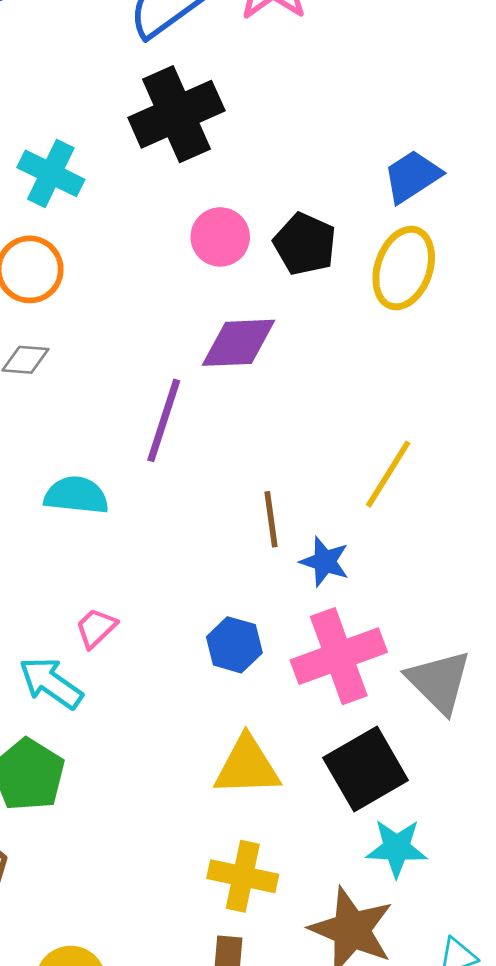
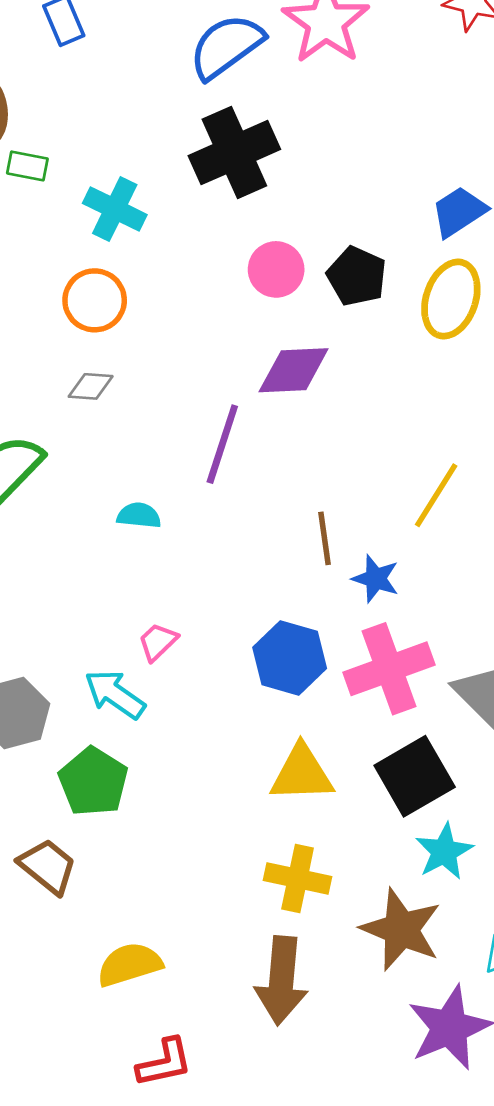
cyan semicircle: (76, 495) -> (139, 515), size x0.7
blue hexagon: (234, 645) -> (290, 658), size x1.4
cyan star: (397, 848) -> (444, 852), turned -30

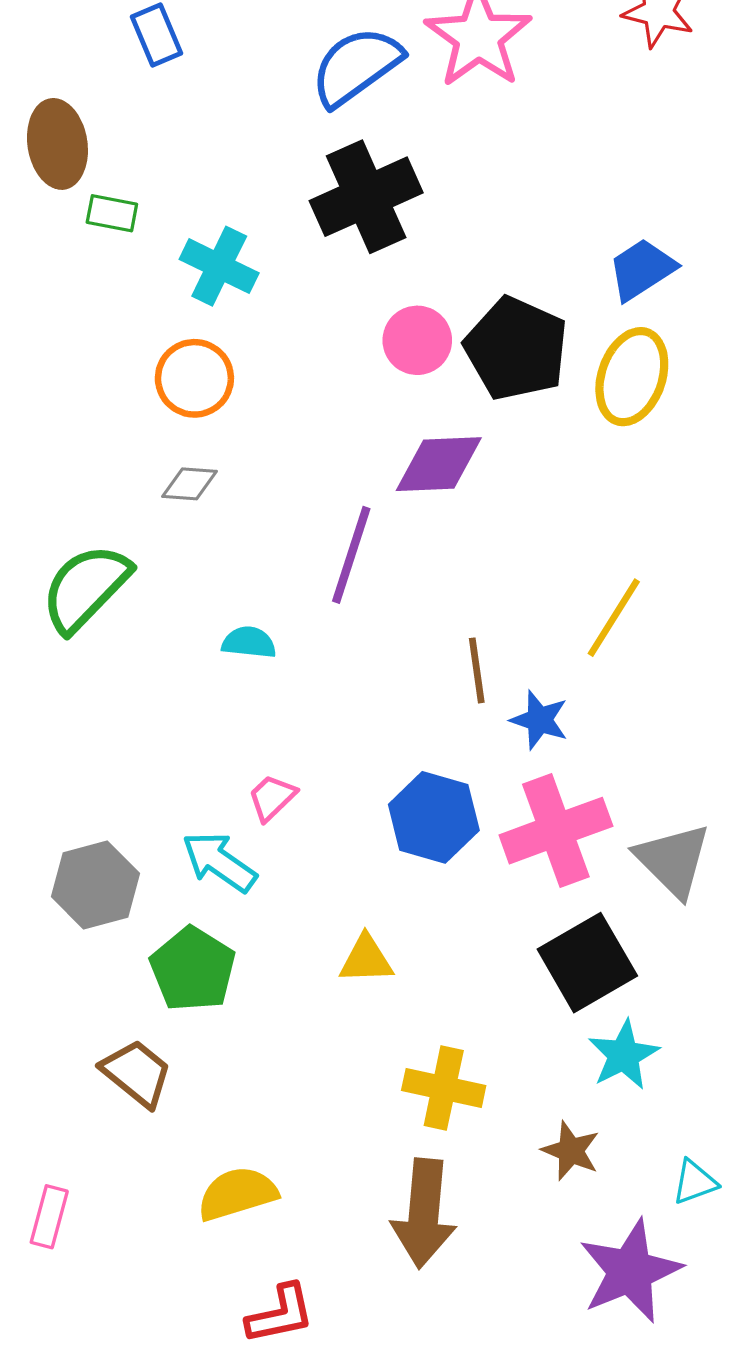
black pentagon: (357, 276) -> (516, 349), size x1.4
yellow triangle: (302, 774) -> (366, 959), moved, size x0.7
brown star: (401, 929) -> (571, 1151), size x0.6

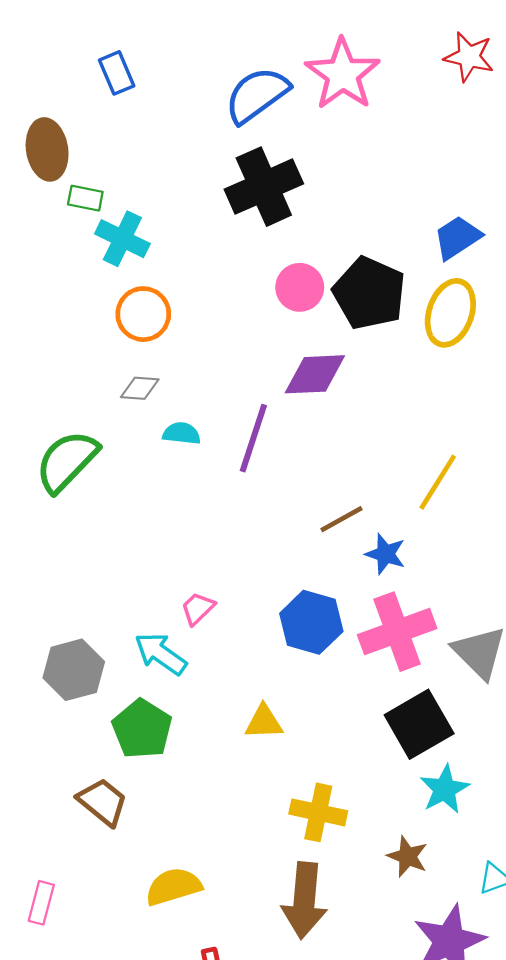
cyan cross: (219, 266) -> (122, 239), moved
cyan semicircle: (249, 642) -> (182, 433), moved
brown line: (477, 670) -> (341, 519), turned 69

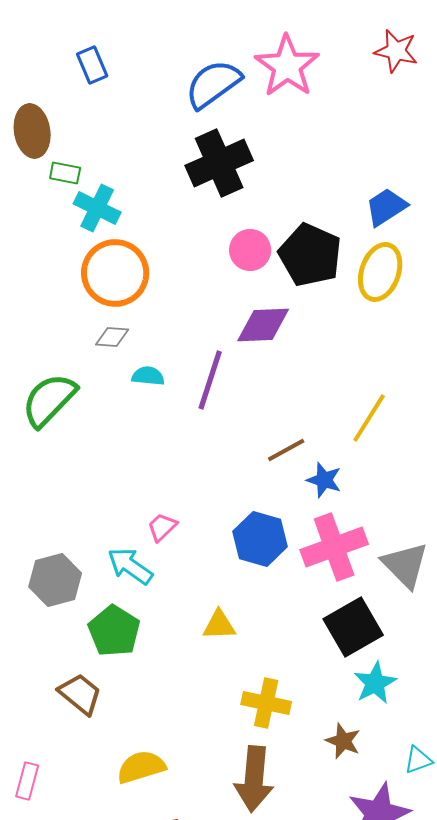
orange circle: (143, 314) -> (115, 273), size x1.4

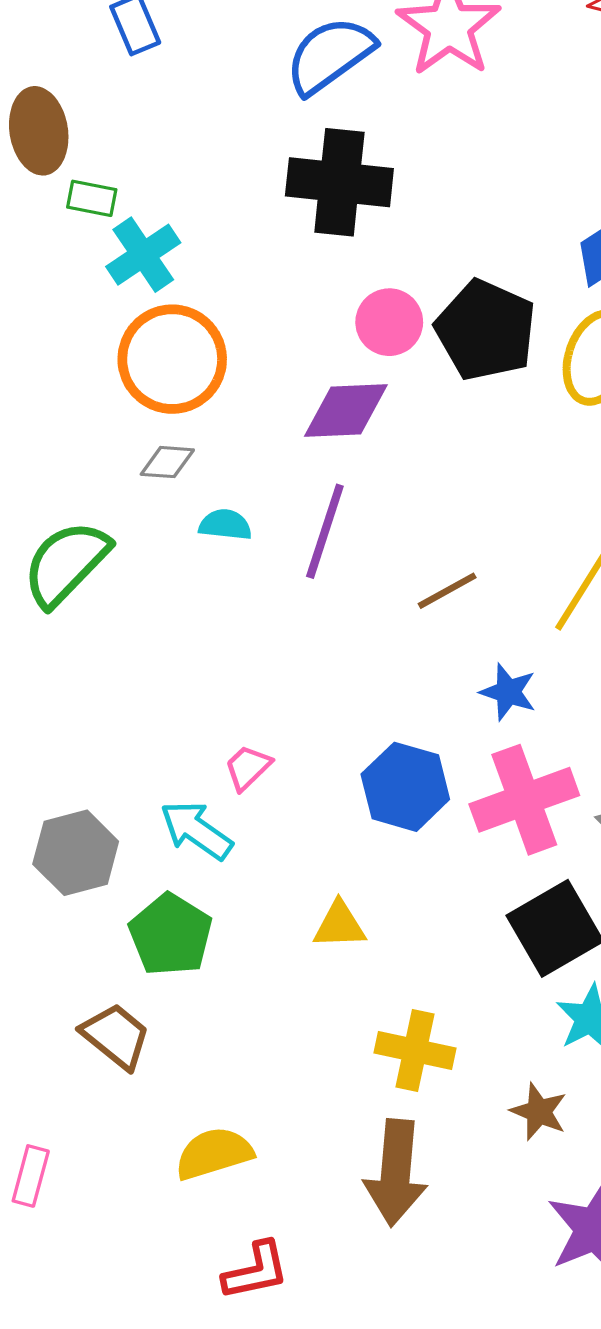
black cross: (219, 163) -> (339, 182), turned 30
cyan cross: (97, 208) -> (143, 255), turned 30
purple diamond: (263, 325) -> (346, 411), moved
brown line: (286, 450) -> (447, 591), moved

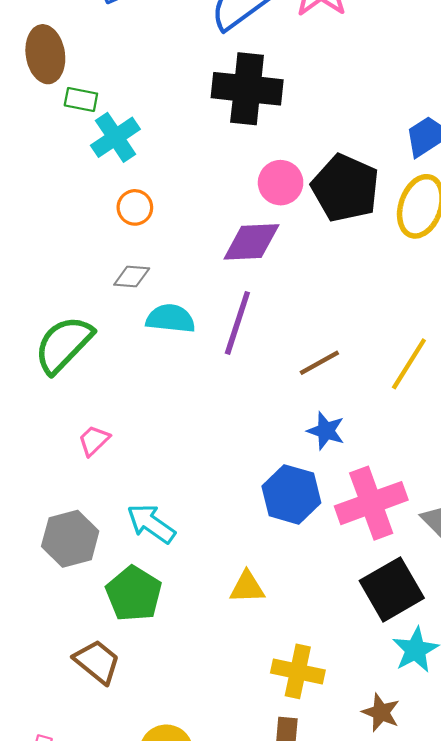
orange circle: (172, 359) -> (135, 207), size x0.5
cyan semicircle: (225, 525) -> (170, 319), size x1.4
blue star: (508, 692) -> (326, 431), moved
pink trapezoid: (248, 768) -> (94, 441), moved

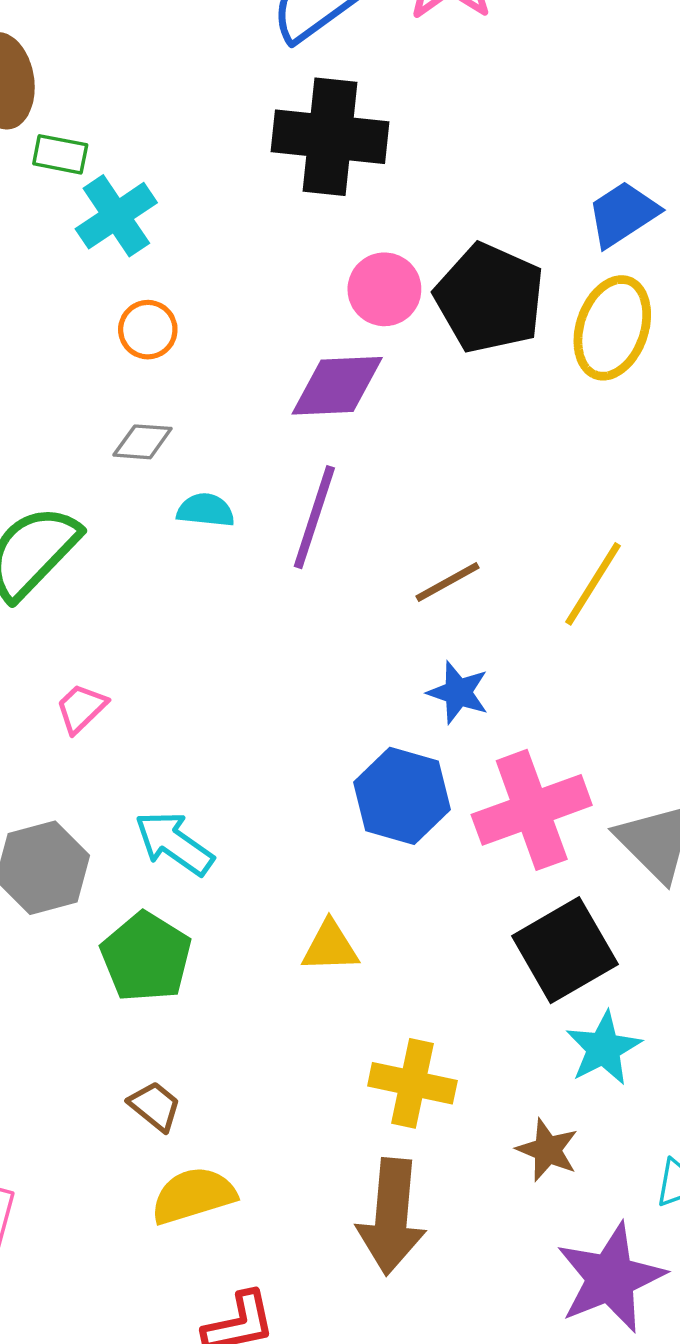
cyan semicircle: (170, 319) -> (206, 510), size x0.7
brown trapezoid: (97, 662) -> (155, 1106), moved, size x0.7

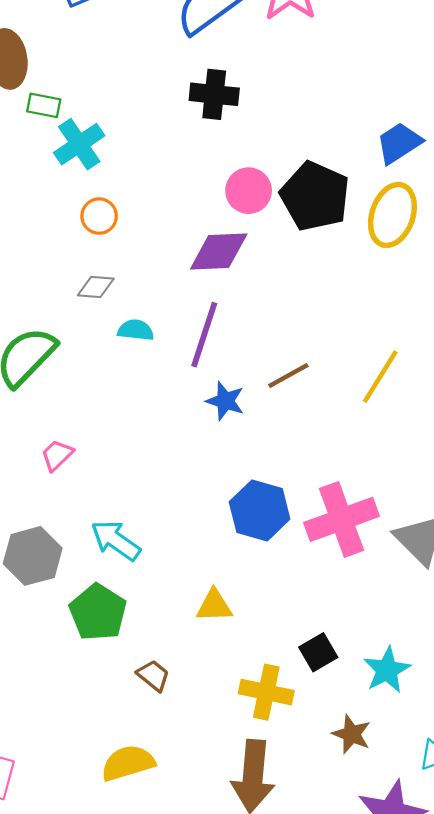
black cross: (330, 137) -> (214, 94), size x0.7
blue star: (458, 692) -> (225, 401), moved
black square: (565, 950) -> (318, 652), moved, size x0.6
brown trapezoid: (155, 1106) -> (153, 675), moved

